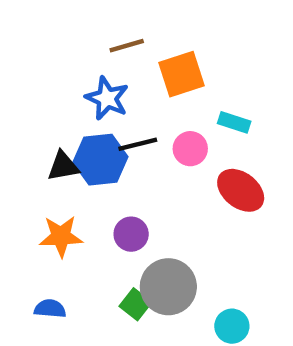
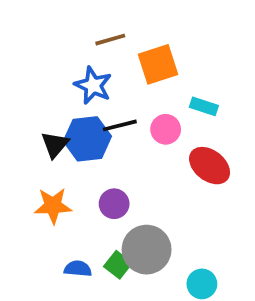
black triangle: (63, 166) -> (55, 145), turned -40
blue semicircle: (50, 309) -> (78, 269), moved

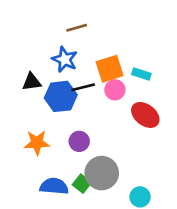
orange square: (158, 64) -> (110, 69), moved
black triangle: (55, 145) -> (32, 82), moved, turned 42
blue semicircle: (78, 269) -> (54, 186), size x1.5

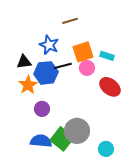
brown line: (77, 28) -> (70, 21), moved
purple circle: (79, 141) -> (42, 109), moved
orange star: (37, 143) -> (28, 85), moved, turned -30
green square: (82, 184) -> (62, 139), size x1.6

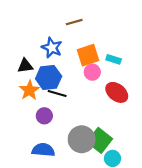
black line: (63, 66) -> (57, 93), moved, turned 30
green square: (62, 139) -> (100, 140), moved

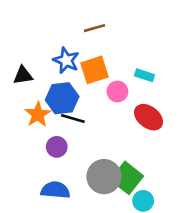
orange square: (88, 55) -> (95, 70), moved
black triangle: (25, 66) -> (23, 75), moved

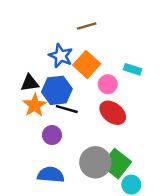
orange square: (95, 70) -> (87, 64), turned -30
black triangle: (23, 75) -> (30, 83), moved
red ellipse: (149, 117) -> (113, 113), moved

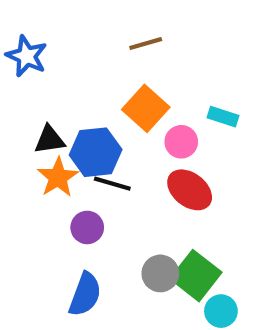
blue star: (61, 56) -> (27, 56), moved
gray circle: (95, 162) -> (160, 273), size x0.7
blue semicircle: (51, 175) -> (85, 294), turned 105

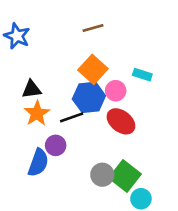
blue hexagon: (96, 152) -> (89, 97), moved
black line: (112, 184) -> (72, 117), turned -35
blue semicircle: (85, 294) -> (38, 163), moved

